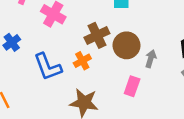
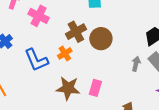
gray arrow: (151, 59) -> (136, 64), moved
pink rectangle: (132, 86) -> (95, 88), moved

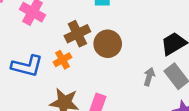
blue L-shape: (36, 60) -> (27, 66), turned -55

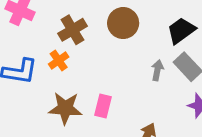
brown circle: (108, 44) -> (123, 23), moved

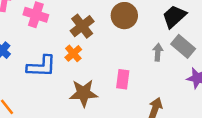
pink rectangle: (103, 106) -> (123, 79), moved

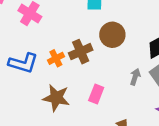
brown cross: (82, 26) -> (81, 52), moved

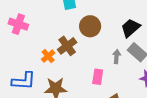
blue L-shape: (23, 63) -> (24, 81), moved
pink rectangle: (96, 94) -> (98, 77), moved

